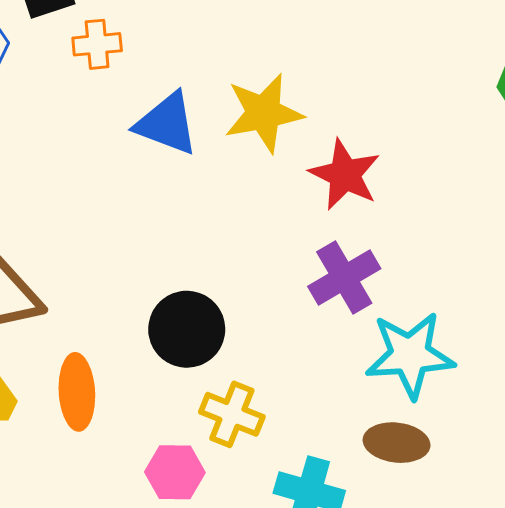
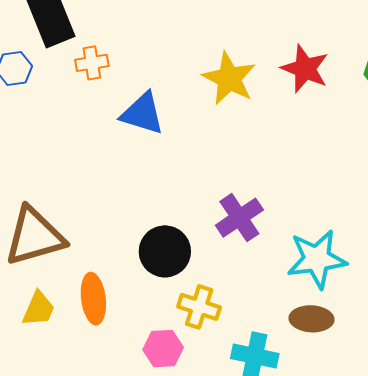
yellow star: (264, 113) -> (229, 78), moved, turned -30
red star: (345, 175) -> (305, 69), moved
purple cross: (344, 277) -> (239, 218), moved

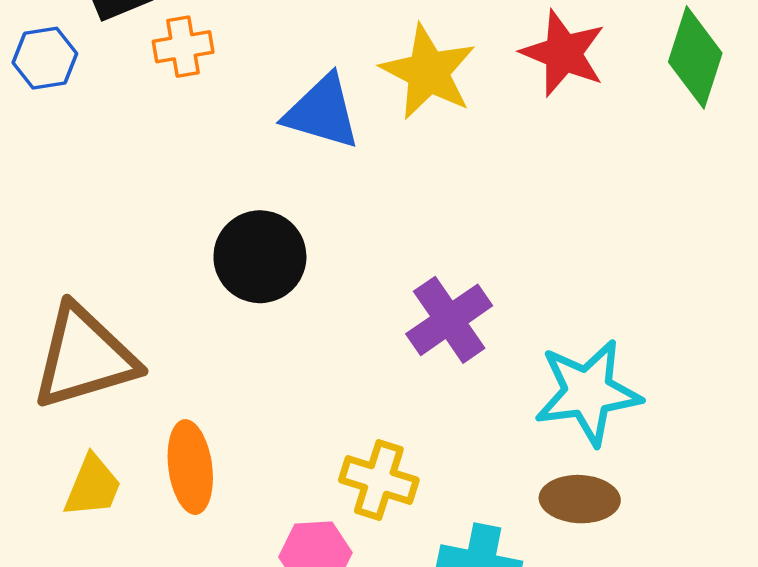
blue triangle: (142, 114) -> (322, 112), moved
black circle: (165, 251) -> (260, 257), moved

